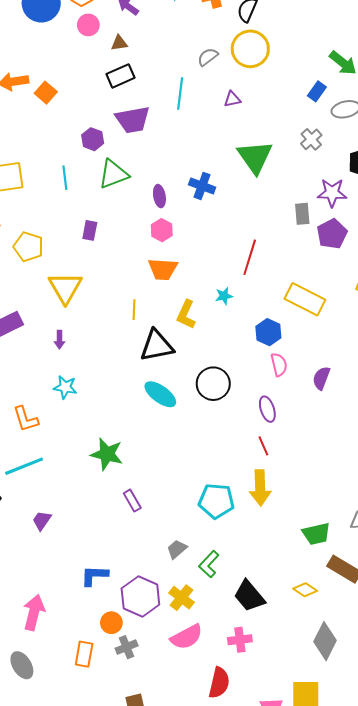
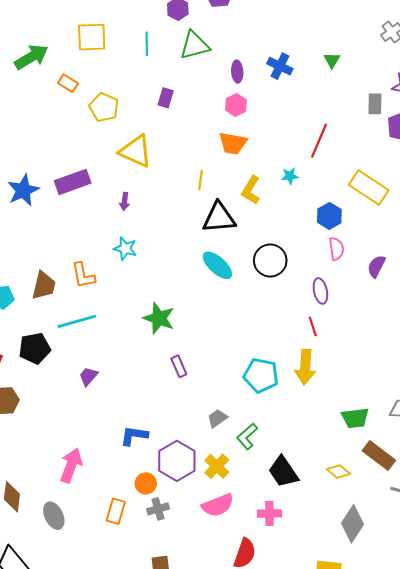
green triangle: (255, 157) -> (332, 60), moved, size x0.5
yellow triangle: (65, 288) -> (136, 151), turned -42

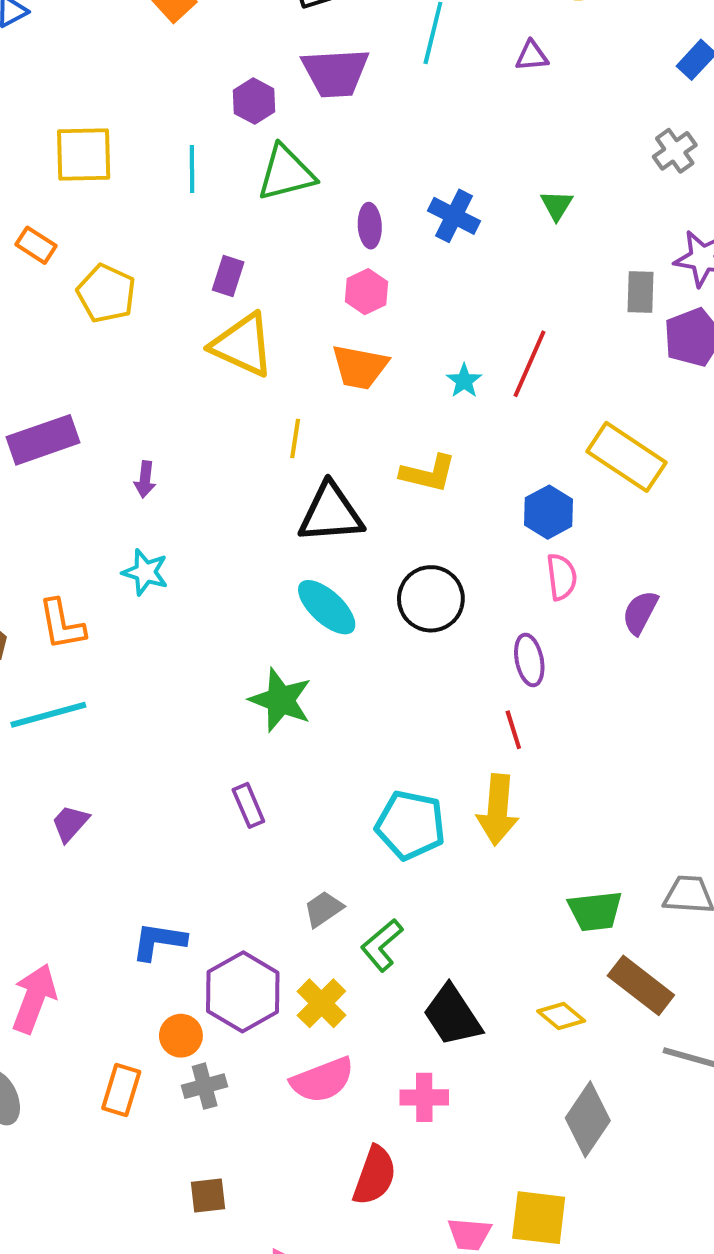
yellow triangle: (136, 151) -> (243, 345), moved
cyan star: (290, 176) -> (464, 381), moved, turned -30
yellow L-shape: (251, 190) -> (428, 473), moved, turned -108
green star: (159, 318) -> (281, 700), moved

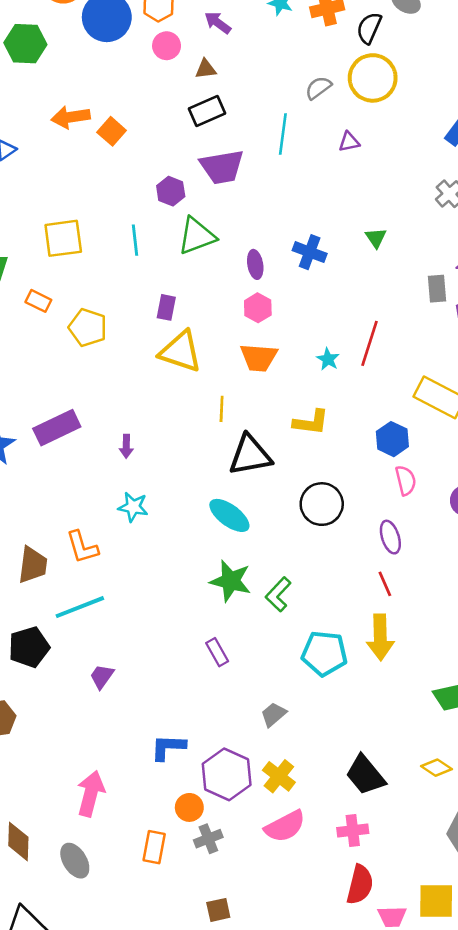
cyan ellipse: (327, 607) -> (229, 515), moved
green L-shape: (382, 945) -> (278, 594), moved
red semicircle: (375, 1176) -> (360, 885), moved

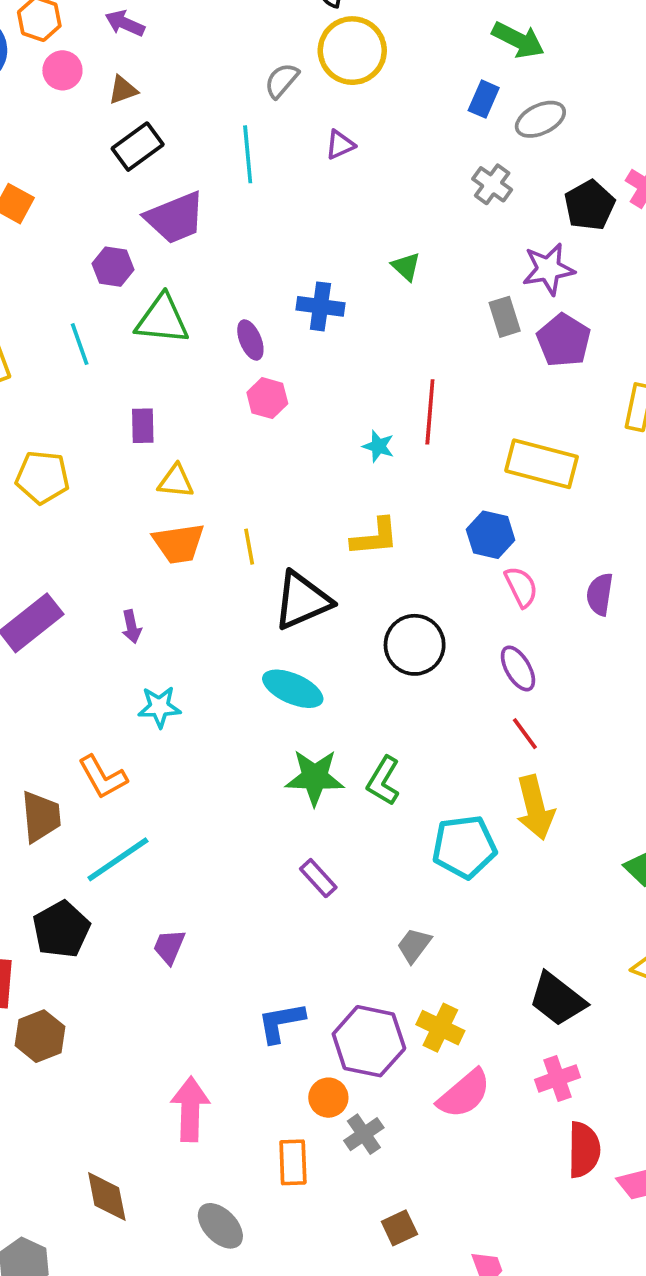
green triangle: (197, 236) -> (162, 319), turned 39
yellow triangle: (181, 351) -> (176, 481), size x0.6
orange trapezoid: (259, 358) -> (179, 543), moved
gray ellipse: (75, 861) -> (220, 1226), moved

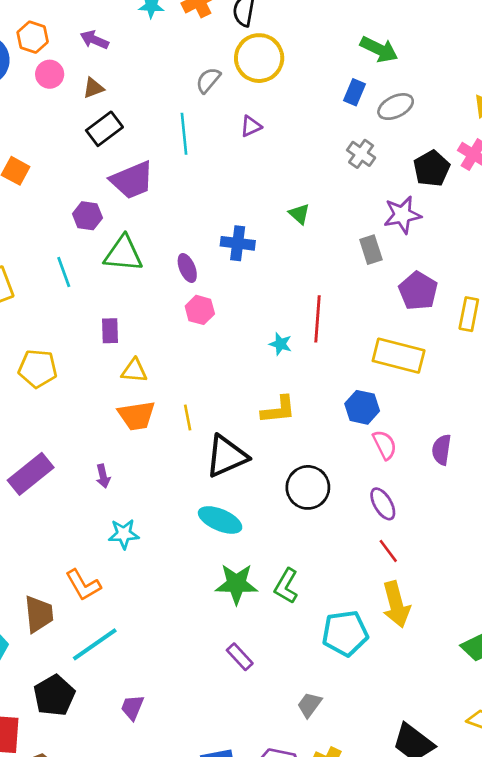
purple pentagon: (564, 340) -> (418, 291), moved

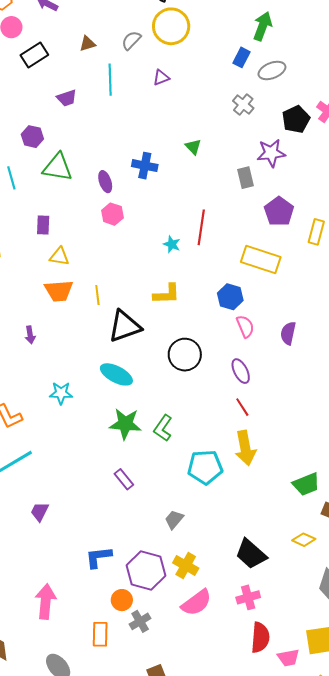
green arrow: (379, 49) -> (263, 26), turned -100
brown triangle: (93, 88) -> (87, 44), moved
black rectangle: (104, 129) -> (34, 55), moved
purple trapezoid: (132, 180) -> (67, 98), moved, size x0.6
cyan star: (124, 534) -> (61, 393), moved

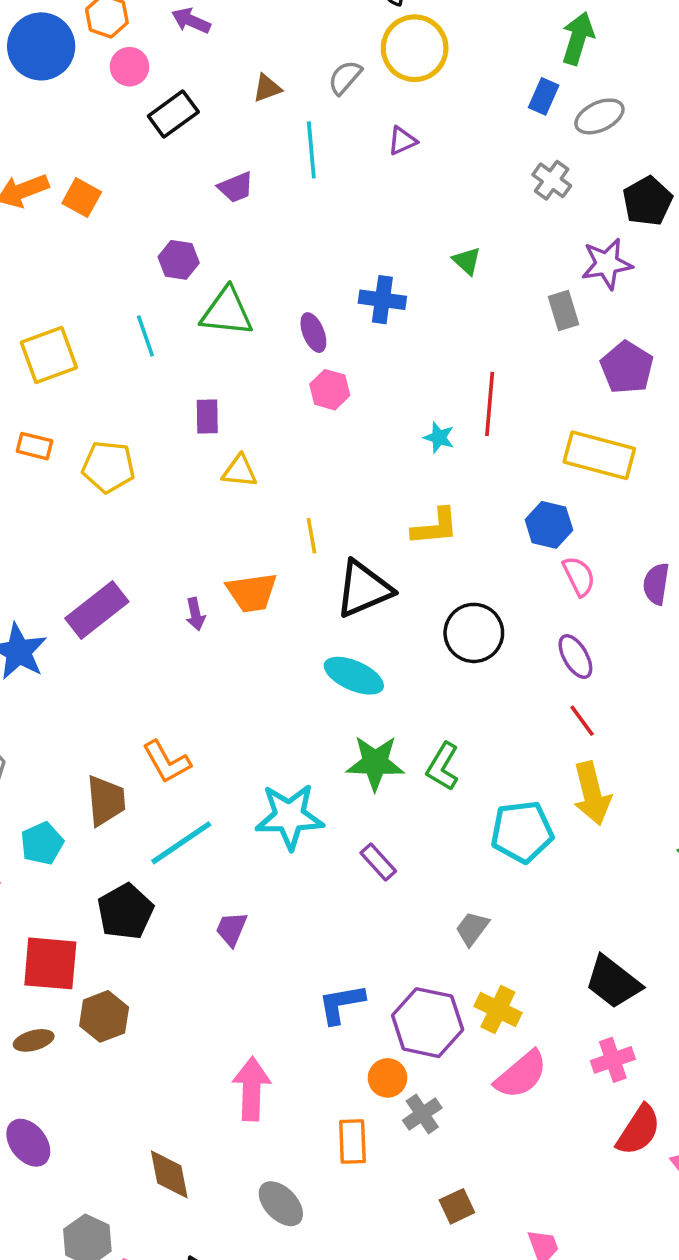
orange trapezoid: (59, 291) -> (252, 592), moved
cyan star: (61, 393) -> (289, 816), moved, size x1.6
red semicircle: (260, 637) -> (639, 1130), turned 32

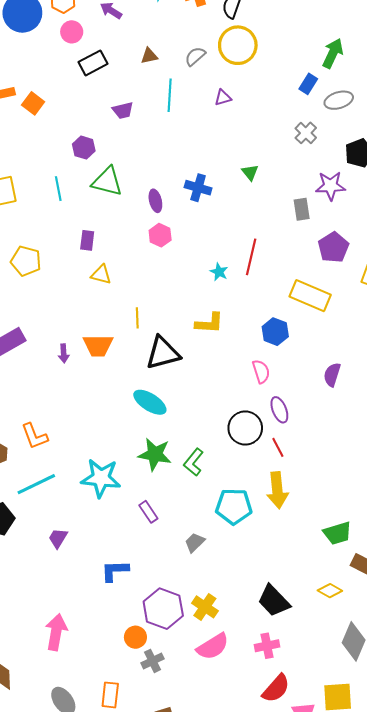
pink semicircle: (579, 576) -> (261, 371), moved
black circle: (474, 633) -> (245, 428), moved
gray trapezoid: (472, 928) -> (195, 542), moved
blue L-shape: (341, 1004) -> (115, 571), moved
orange rectangle: (352, 1142) -> (110, 695), moved

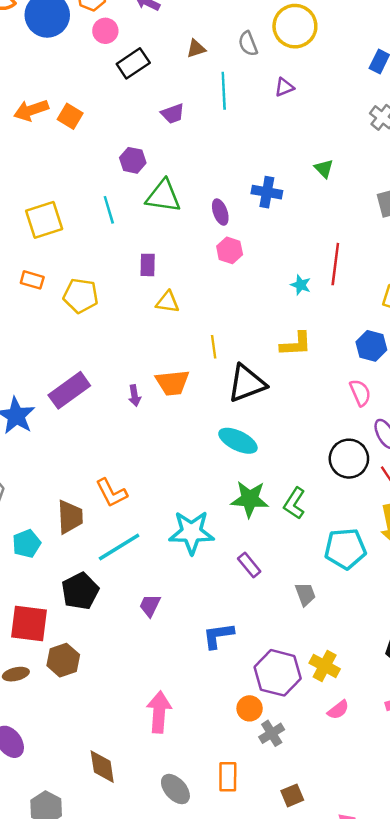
gray semicircle: (195, 56) -> (248, 44), turned -65
gray trapezoid: (195, 542) -> (305, 594), turned 120
pink semicircle: (213, 647) -> (338, 710), size x0.6

